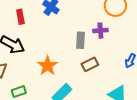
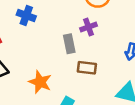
brown rectangle: (90, 64) -> (87, 68), turned 49

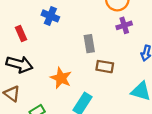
purple cross: (88, 27) -> (124, 25), moved

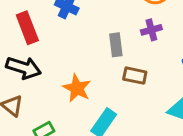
purple cross: (124, 25) -> (151, 30), moved
red rectangle: (21, 33) -> (27, 28), size x1.5

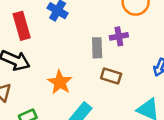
purple cross: (151, 30) -> (119, 36), moved

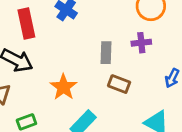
purple cross: (119, 36) -> (141, 43), moved

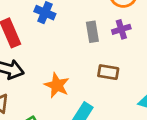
gray rectangle: (106, 53) -> (92, 32), moved

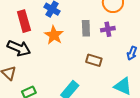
orange star: (57, 85) -> (54, 35), moved

